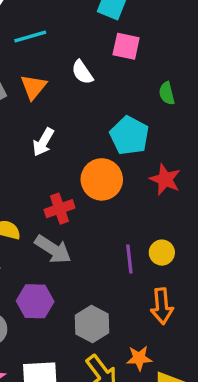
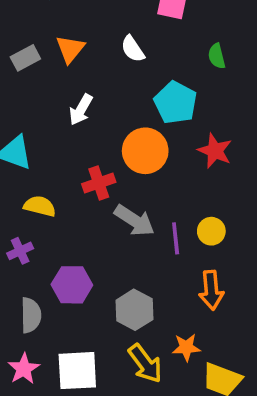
white semicircle: (82, 72) -> (133, 49), moved
gray arrow: (53, 249) -> (134, 220), moved

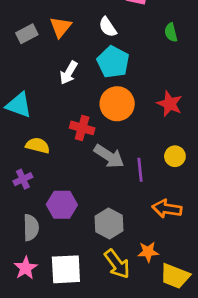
cyan pentagon: (176, 103) -> (113, 62), moved
red cross: (99, 183) -> (82, 128), turned 35
yellow circle: (211, 231) -> (175, 156), moved
orange arrow: (211, 290) -> (167, 209), turned 104

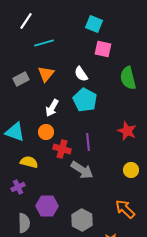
green semicircle: (171, 32) -> (128, 78), size x1.6
orange circle: (117, 104) -> (46, 132), moved, size x0.6
purple line: (140, 170) -> (88, 142), moved
orange arrow: (167, 209) -> (125, 209), turned 35

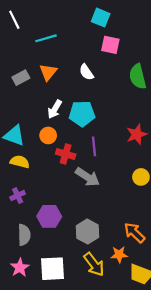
white line: (26, 21) -> (14, 20), moved, turned -60
cyan pentagon: (85, 100) -> (82, 114), moved, turned -30
red star: (127, 131) -> (137, 134), turned 30
yellow semicircle: (29, 162) -> (20, 162), moved
orange arrow: (125, 209) -> (134, 233), moved

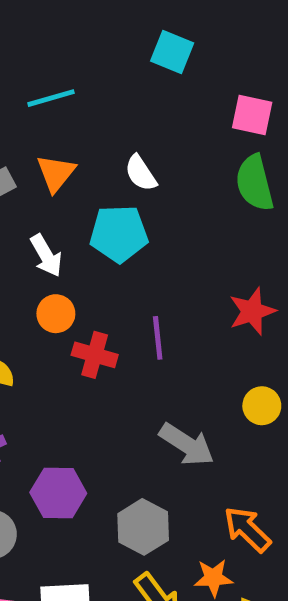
pink square: (110, 45) -> (252, 115), moved
white arrow: (55, 109) -> (46, 256), moved, turned -60
cyan pentagon: (82, 114) -> (119, 234), moved
gray arrow: (87, 177) -> (187, 445), moved

